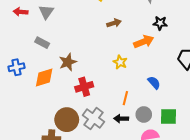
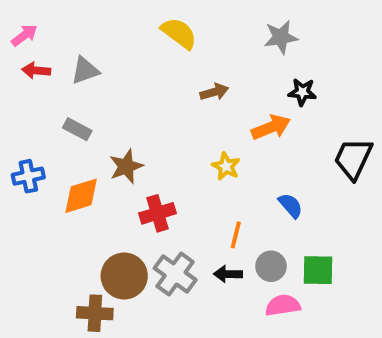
gray triangle: (46, 12) -> (85, 70), turned 35

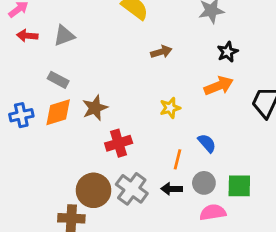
black star: (302, 92) -> (228, 52), turned -30
orange arrow: (271, 127) -> (219, 86), moved
yellow star: (226, 166) -> (170, 108), turned 30
orange diamond: (81, 196) -> (58, 112), moved
blue semicircle: (291, 206) -> (207, 143), moved

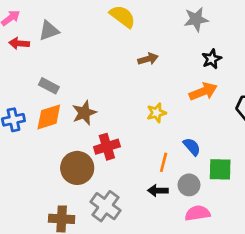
gray triangle: (64, 36) -> (49, 31), moved
green square: (239, 186) -> (220, 169), moved
gray cross: (132, 189) -> (105, 206), moved
brown circle: (94, 190) -> (77, 168), moved

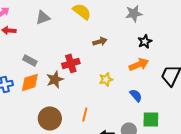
gray triangle: (49, 31) -> (43, 17), moved
red cross: (107, 147) -> (71, 63), moved
blue semicircle: (192, 147) -> (136, 95), moved
orange line: (164, 162) -> (85, 114), moved

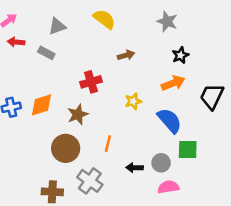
gray star: (134, 13) -> (167, 21), turned 30
gray rectangle: (30, 60) -> (46, 53), moved
brown star: (55, 79) -> (78, 115), moved
blue semicircle: (136, 95) -> (170, 121), size x1.6

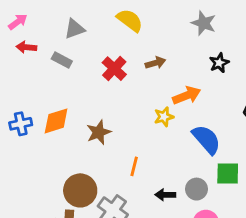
red cross: (91, 82) -> (114, 69), moved, turned -30
orange arrow: (173, 83) -> (187, 95), moved
brown circle: (66, 148) -> (80, 190), moved

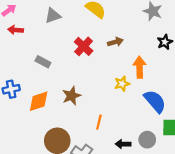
gray rectangle: (62, 60) -> (43, 62), moved
orange arrow: (187, 95) -> (140, 67), turned -70
orange diamond: (56, 121) -> (39, 101), moved

